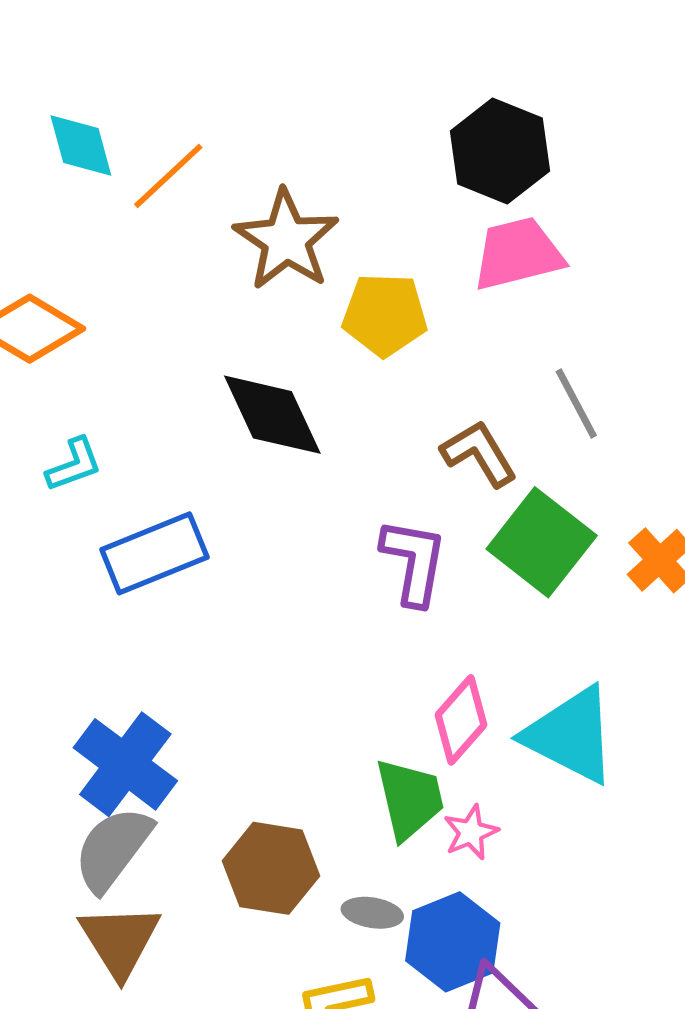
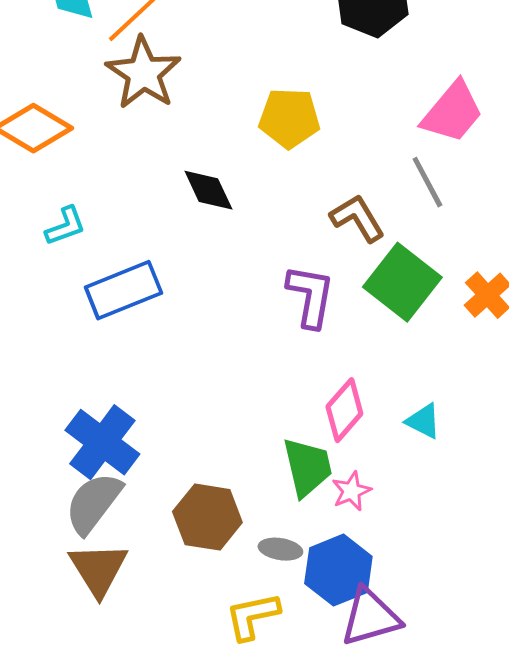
brown star: (286, 240) -> (143, 73), moved
pink trapezoid: (518, 254) -> (452, 112), moved, turned 144
black diamond: (272, 415) -> (208, 190), size x0.7
cyan triangle: (571, 735) -> (423, 421), size x0.5

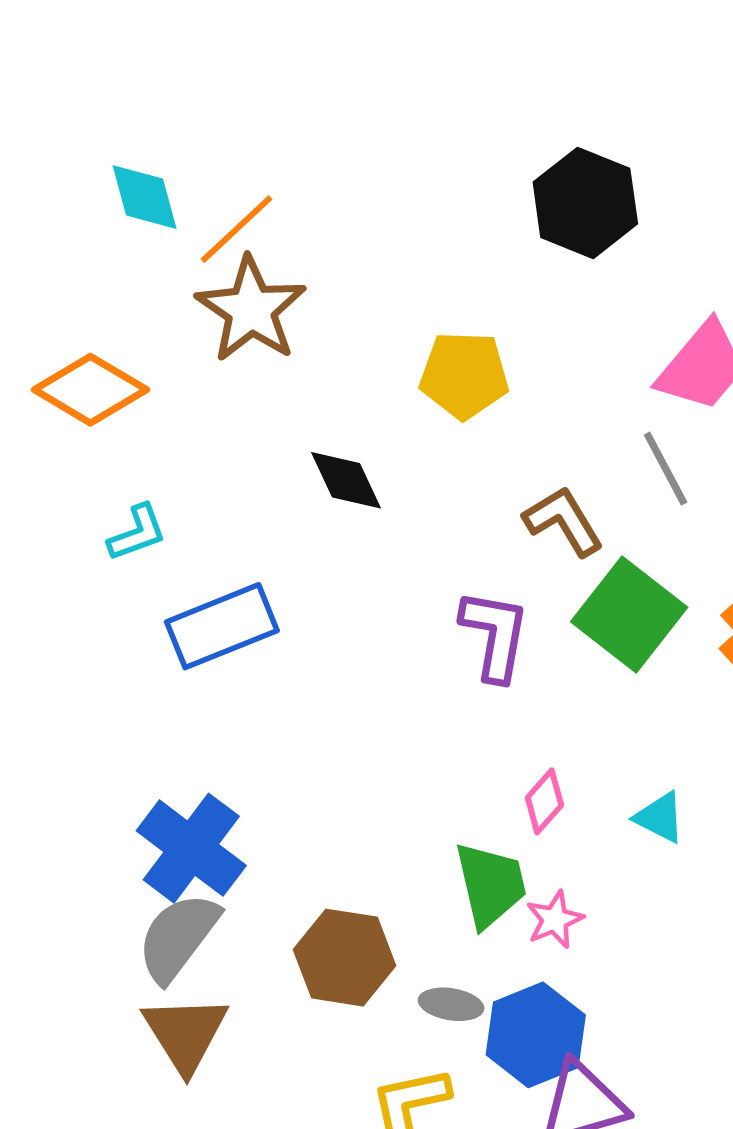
pink diamond: (344, 410) -> (544, 801), size x0.7

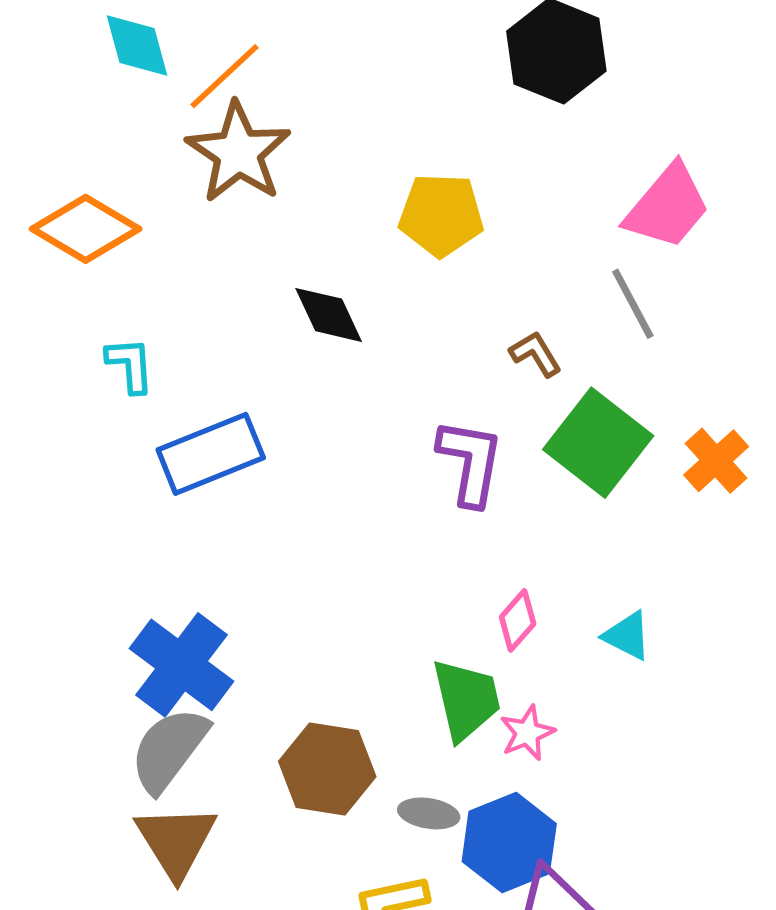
brown L-shape: (563, 521) -> (536, 354), size x0.7
cyan L-shape: (137, 533) -> (130, 365), turned -74

